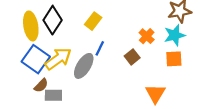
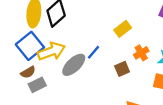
yellow rectangle: (93, 21) -> (123, 29), moved
gray rectangle: (53, 95) -> (37, 85), turned -42

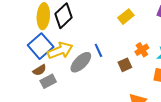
yellow rectangle: (123, 29) -> (126, 17), moved
blue line: (93, 52) -> (98, 50), turned -64

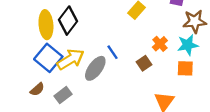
brown semicircle: (40, 70) -> (37, 89), moved

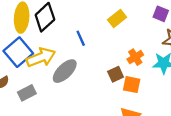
blue line: (112, 52) -> (81, 38), moved
orange square: (185, 68) -> (132, 85), moved

